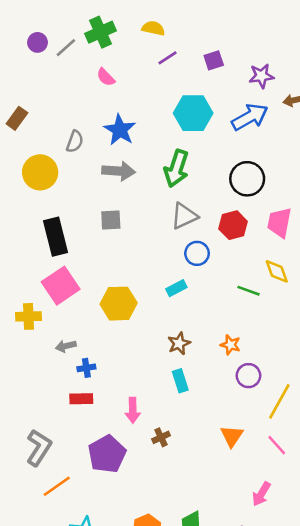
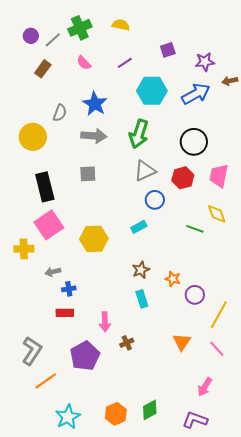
purple line: (167, 58) -> (125, 63), moved
brown rectangle: (17, 118) -> (43, 69), moved
orange star: (230, 345) -> (173, 279), moved

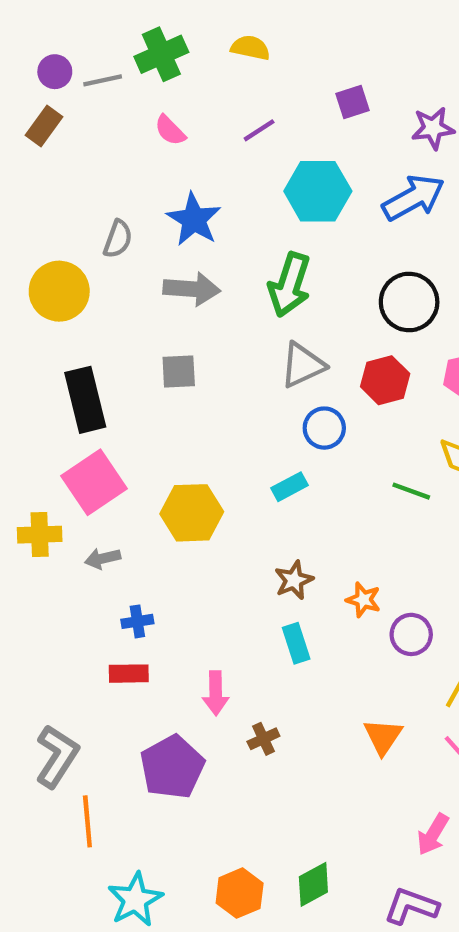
gray line: (53, 40) -> (103, 80), turned 30
brown rectangle: (43, 69) -> (44, 126), moved
gray arrow: (53, 272) -> (103, 558), moved
orange line: (46, 381) -> (87, 821), turned -60

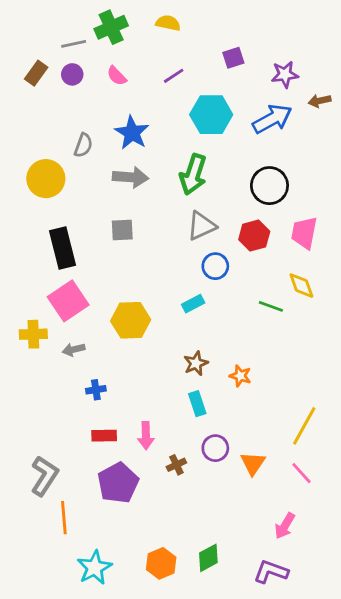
purple circle: (55, 72) -> (72, 74), moved
purple circle: (411, 634) -> (215, 448), moved
red rectangle: (129, 674) -> (104, 436), moved

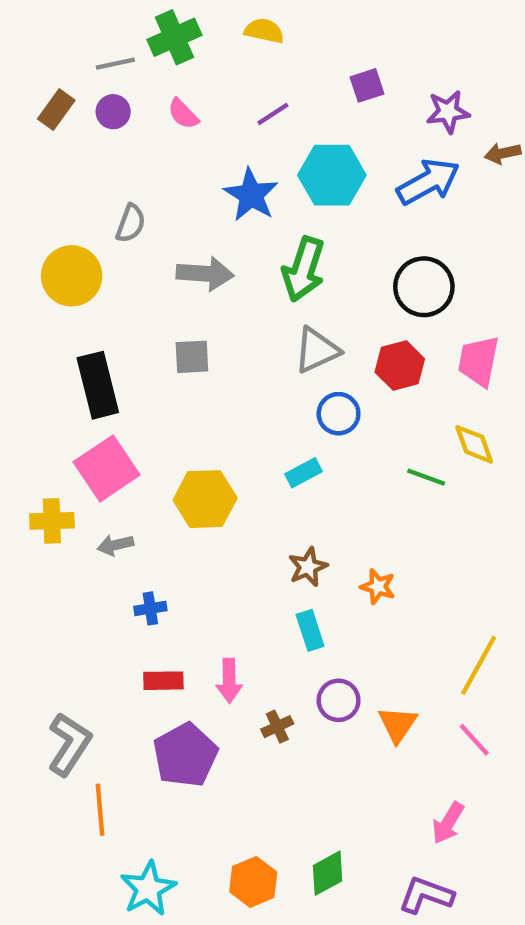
blue star: (132, 133) -> (251, 195), moved

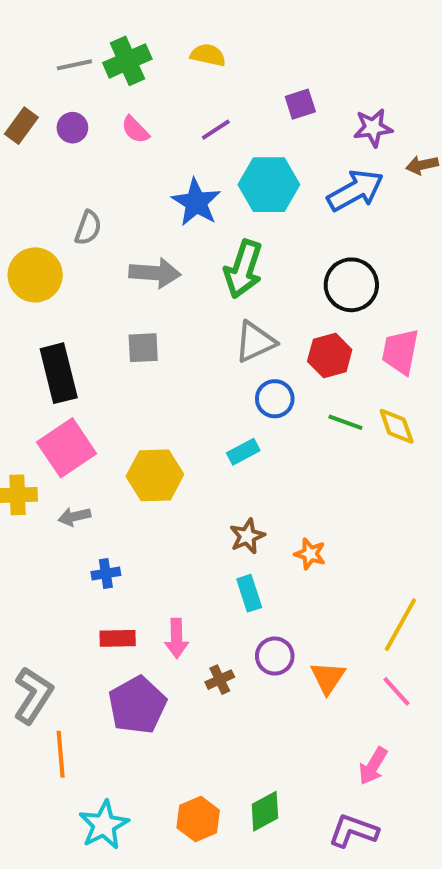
gray line: (115, 64) -> (74, 65), moved
green line: (426, 477) -> (345, 422), moved

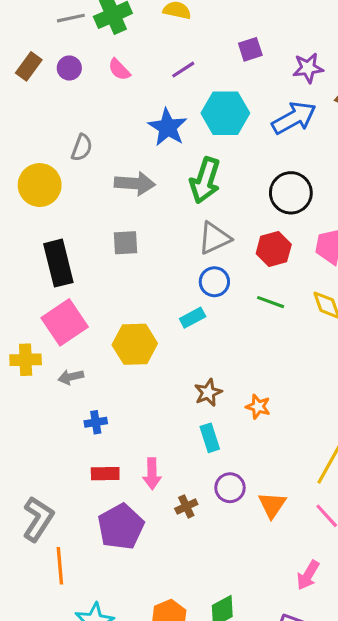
blue circle: (275, 399) -> (214, 282), moved
green line: (345, 422) -> (271, 302), moved
cyan rectangle: (243, 452) -> (193, 318), moved

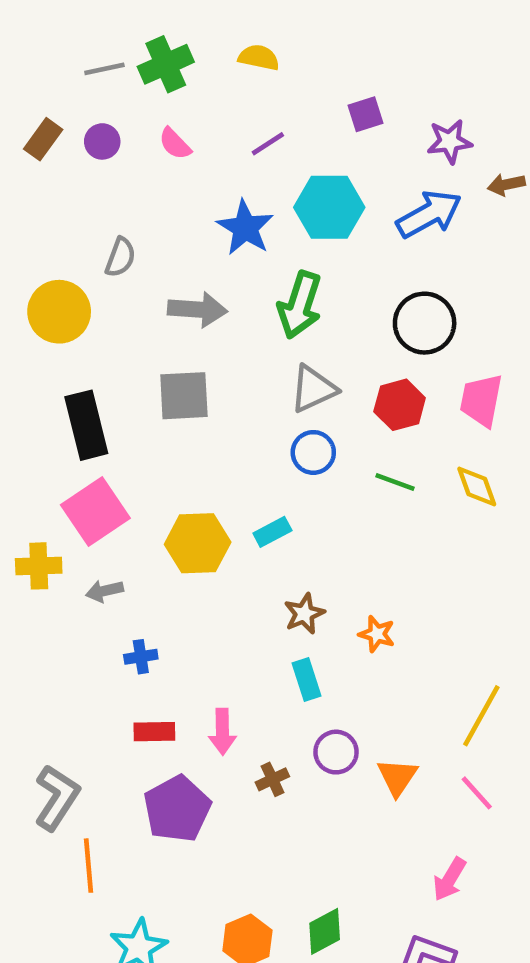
gray square: (125, 243) -> (184, 396), size x1.4
cyan rectangle: (193, 318) -> (272, 532), moved

